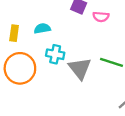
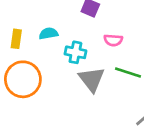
pink semicircle: (101, 17) -> (113, 40), moved
cyan cross: (55, 54) -> (75, 52), moved

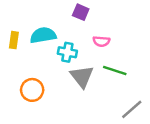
cyan semicircle: (48, 33) -> (43, 35), size x1.5
orange circle: (23, 79) -> (32, 90), moved, size x0.7

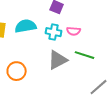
cyan cross: (67, 52) -> (54, 32), moved
gray triangle: (82, 77) -> (58, 60), turned 40

